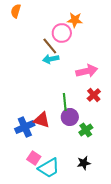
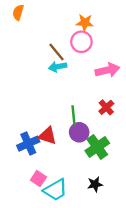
pink circle: (62, 33) -> (81, 42), moved
pink arrow: (87, 71) -> (107, 70), moved
green cross: (86, 130) -> (97, 147), size x1.5

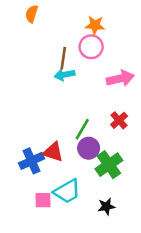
orange semicircle: (18, 12) -> (32, 14), moved
brown line: (57, 52) -> (63, 58), turned 48
green line: (73, 115) -> (82, 129), turned 36
pink square: (38, 179) -> (43, 200), turned -35
cyan trapezoid: (55, 190) -> (67, 191), moved

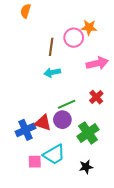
orange star: (95, 25) -> (89, 27), moved
cyan arrow: (65, 75) -> (52, 72), moved
green line: (82, 129) -> (67, 104), turned 36
purple circle: (89, 148) -> (62, 120), moved

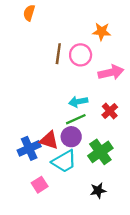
pink circle: (74, 38) -> (81, 55), moved
cyan arrow: (52, 72) -> (78, 102), moved
cyan trapezoid: (54, 154) -> (64, 161), moved
pink square: (35, 162) -> (40, 185), turned -32

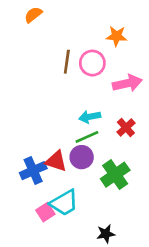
orange semicircle: (29, 13) -> (33, 15), turned 35
cyan trapezoid: (64, 161) -> (64, 203), moved
black star: (98, 190) -> (106, 234), moved

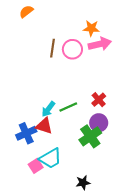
pink arrow: (127, 83) -> (100, 44), moved
cyan arrow: (90, 117) -> (48, 109), moved, turned -42
purple circle: (82, 157) -> (99, 123), moved

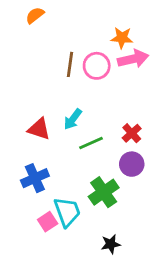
cyan arrow: (48, 109) -> (73, 119), moved
red triangle: (44, 126) -> (39, 129), moved
green cross: (90, 136) -> (104, 192), moved
cyan trapezoid: (50, 158) -> (67, 212), turned -80

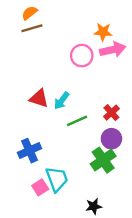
brown line: (70, 64) -> (32, 28), moved, turned 66
red triangle: (39, 129) -> (39, 98), moved
green cross: (104, 192) -> (103, 160), moved

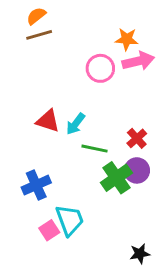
green line: (77, 121) -> (95, 149), turned 36
green cross: (103, 160) -> (116, 178), moved
black star: (94, 206) -> (140, 254), moved

